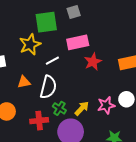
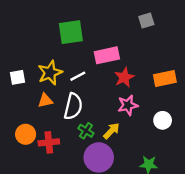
gray square: (74, 12) -> (146, 20), moved
yellow star: (30, 44) -> (50, 73), moved
pink star: (106, 105) -> (128, 105), moved
red cross: (39, 121) -> (49, 142), moved

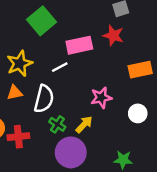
green square: (71, 32) -> (41, 21), turned -32
white line: (78, 76) -> (60, 67), moved
red star: (124, 77) -> (113, 35), moved, turned -30

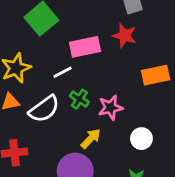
white semicircle: (44, 99) -> (44, 109), turned 40
white circle: (138, 113) -> (141, 139), moved
green cross: (57, 124) -> (79, 99), moved

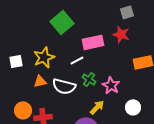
pink star: (110, 108) -> (111, 85), turned -30
white semicircle: (44, 109) -> (64, 86), turned 50

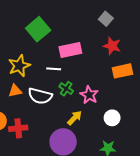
gray square: (127, 12) -> (106, 19), turned -32
red star: (121, 34) -> (112, 46), moved
white line: (77, 60) -> (54, 69), turned 32

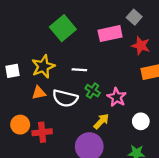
pink rectangle: (70, 50) -> (110, 34), moved

